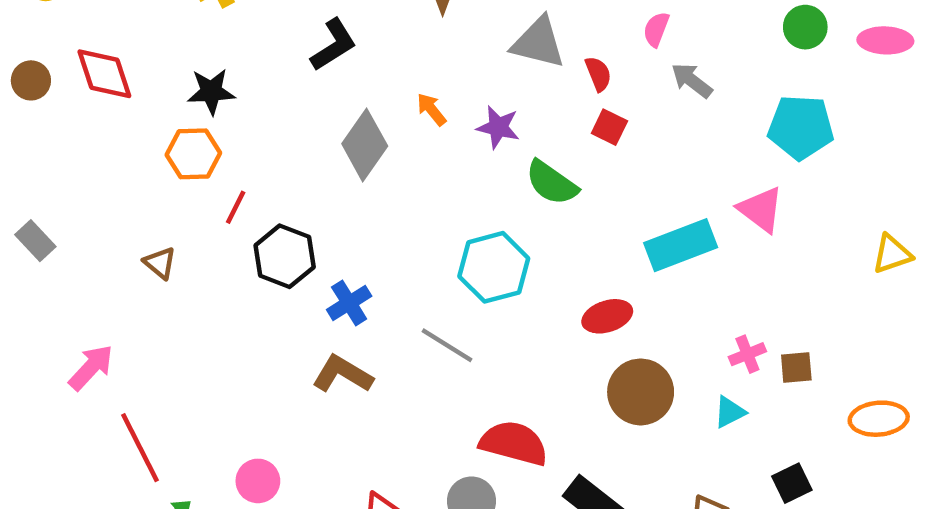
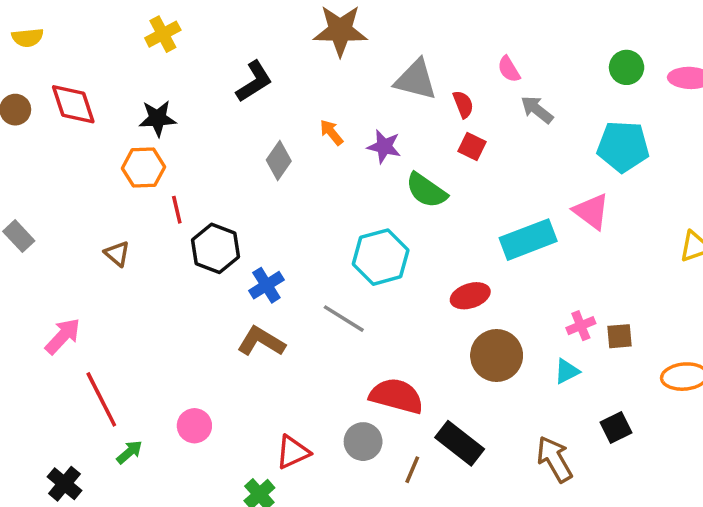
pink semicircle: (656, 29) -> (509, 69), turned -52
gray diamond: (365, 145) -> (279, 161), size x0.7
red line: (236, 207) -> (177, 210), turned -40

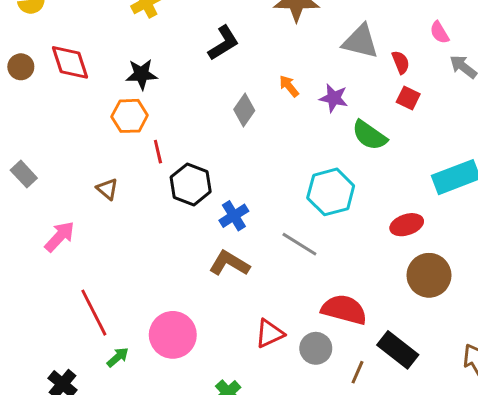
pink arrow: (63, 336) -> (60, 237), moved
pink circle: (194, 426) -> (173, 335), size x1.6
red triangle: (293, 452) -> (270, 333), moved

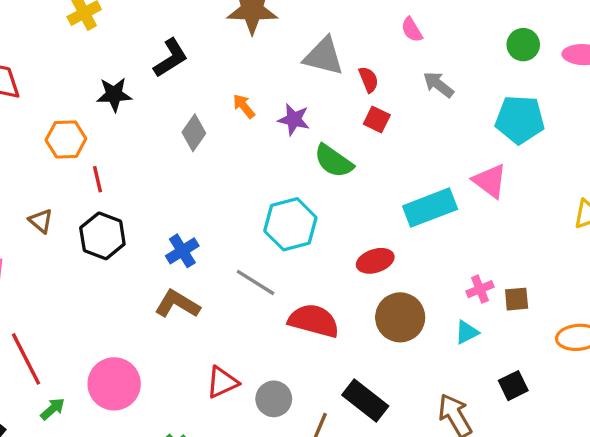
pink semicircle: (439, 33) -> (412, 30), moved
black star: (142, 74) -> (114, 95), moved
black hexagon: (191, 184) -> (102, 236), moved
red semicircle: (344, 310) -> (314, 321), moved

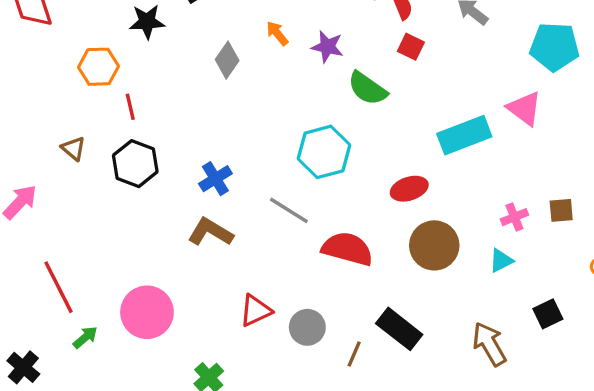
brown square: (517, 299) -> (561, 210), moved

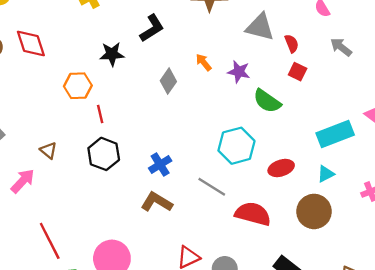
brown triangle: (73, 149) -> (48, 150), moved
red ellipse: (409, 189) -> (281, 168), moved
cyan triangle: (501, 260) -> (326, 174), moved

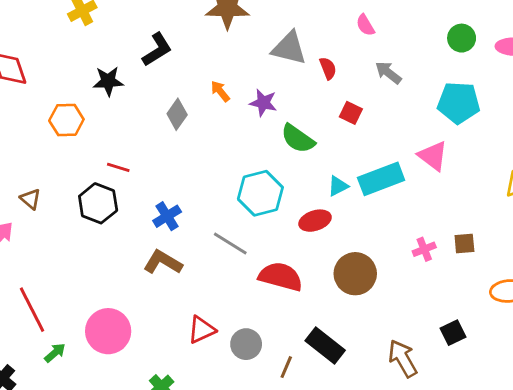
red square: (298, 72) -> (351, 113), moved
red line: (100, 114) -> (118, 167), moved, turned -60
cyan triangle: (326, 174) -> (338, 186), moved

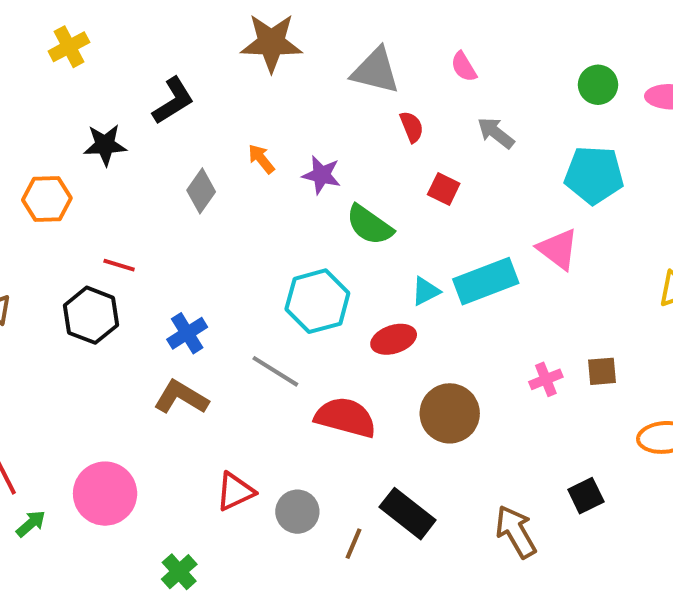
gray triangle: (289, 48) -> (376, 71), moved

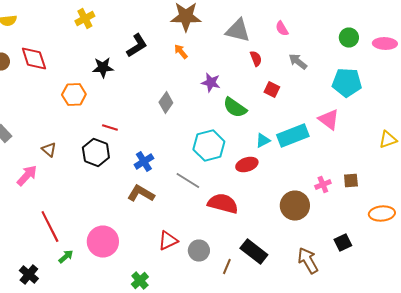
orange arrow: (261, 159) -> (181, 52), moved
gray diamond: (201, 191) -> (166, 102), moved
brown circle: (450, 413) -> (295, 206), moved

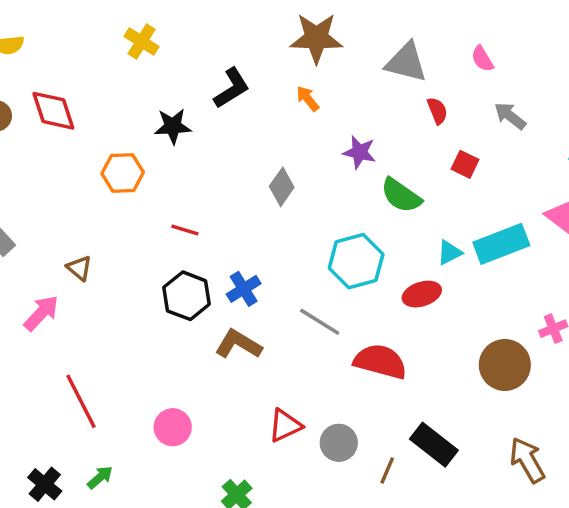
yellow cross: (85, 18) -> (142, 42), turned -30
black hexagon: (96, 152) -> (187, 296), moved
pink circle: (103, 242) -> (173, 427), size x0.7
green arrow: (66, 256) -> (100, 477), moved

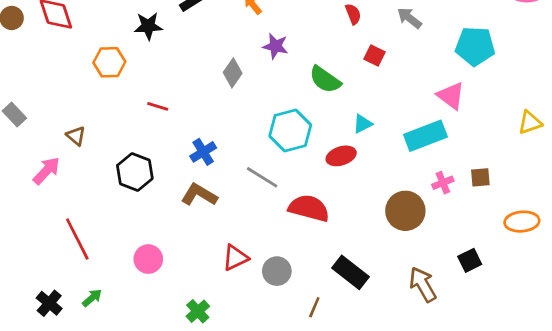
purple star: (360, 152) -> (275, 46), moved
cyan rectangle: (501, 244) -> (425, 136), moved
black hexagon: (187, 296) -> (135, 172), moved
brown line: (387, 470) -> (314, 307), moved

